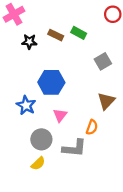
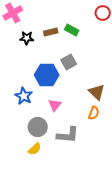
brown rectangle: (56, 35) -> (51, 32), turned -40
gray square: (103, 61) -> (69, 62), moved
brown triangle: (106, 101) -> (97, 92), turned -30
orange semicircle: (92, 127) -> (94, 113), moved

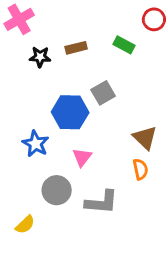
green rectangle: (72, 30) -> (124, 45), moved
orange semicircle: (94, 113) -> (140, 169), turned -32
yellow semicircle: (35, 149) -> (25, 225), moved

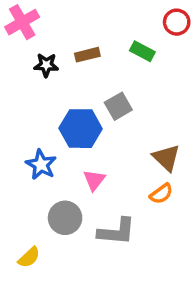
orange semicircle: (140, 169) -> (161, 194), turned 66

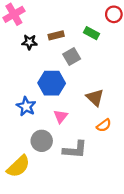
gray square: (118, 106) -> (72, 56), moved
brown triangle: (166, 158) -> (95, 98), moved
yellow semicircle: (29, 257) -> (18, 166), size x1.6

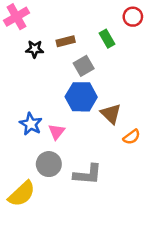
green rectangle: (92, 33) -> (107, 39), turned 32
blue hexagon: (52, 83) -> (81, 97), moved
pink triangle: (61, 116) -> (57, 132), moved
orange semicircle: (104, 125) -> (132, 137), moved

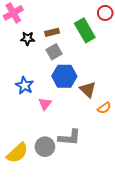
green rectangle: (107, 39) -> (85, 30), size x1.6
gray square: (84, 66) -> (54, 52), moved
blue star: (31, 124) -> (25, 85), moved
gray circle: (49, 164) -> (45, 147), moved

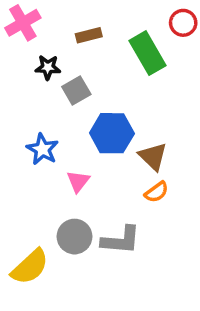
brown rectangle: (52, 32) -> (89, 35), moved
gray square: (54, 52) -> (76, 90), moved
orange semicircle: (104, 108) -> (156, 192), moved
gray circle: (45, 147) -> (75, 237), moved

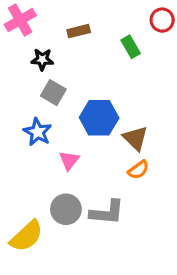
green rectangle: (148, 53) -> (131, 47), size x0.6
gray square: (76, 90) -> (53, 93), moved, turned -30

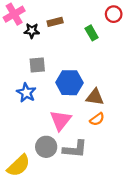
black star: (42, 59) -> (32, 31), moved
gray square: (53, 93) -> (37, 65), turned -35
brown triangle: (135, 138) -> (95, 97), turned -36
pink triangle: (69, 160) -> (61, 120), moved, size x1.5

